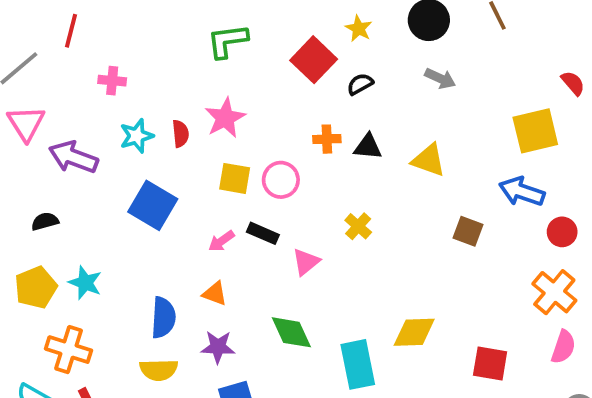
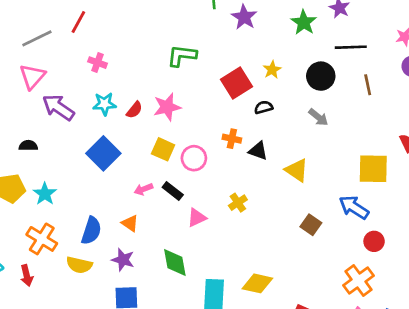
red semicircle: (181, 134) -> (134, 110), turned 30
orange cross: (69, 350) -> (42, 239), moved

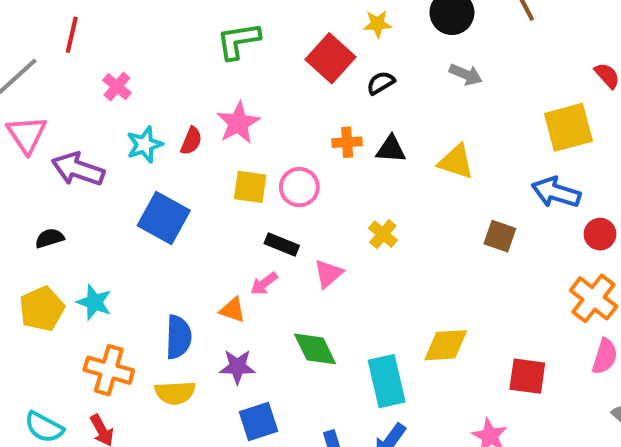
pink cross: (98, 63) -> (117, 87), turned 36
yellow star: (272, 70) -> (378, 24), turned -30
pink arrow: (143, 189) -> (264, 284), moved

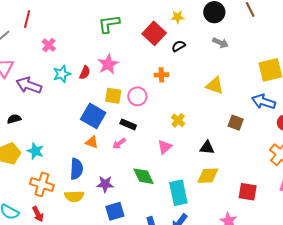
black triangle: (391, 149) -> (207, 148), moved
blue square: (164, 218) -> (93, 116), moved
pink triangle: (328, 274) -> (165, 147), moved
orange triangle: (232, 310) -> (92, 142), moved

